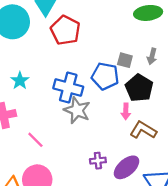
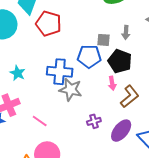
brown L-shape: (143, 130) -> (130, 96), turned 120
purple cross: (98, 161) -> (94, 121), moved

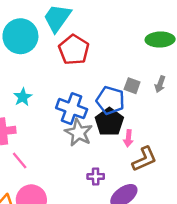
black pentagon: (120, 61) -> (109, 122), moved
pink line: (40, 121) -> (20, 161), moved

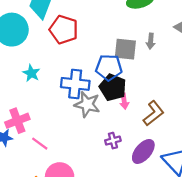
gray square: (132, 86) -> (125, 49), size x1.5
cyan star: (23, 97) -> (31, 73), moved
pink arrow: (128, 138) -> (124, 101), moved

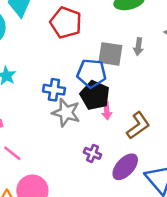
red pentagon: (64, 30) -> (66, 23), moved
blue cross: (75, 84) -> (54, 90), size x0.7
purple cross: (113, 141) -> (93, 153), turned 35

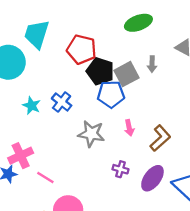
gray square: (110, 54) -> (127, 74), turned -30
blue cross: (54, 90) -> (62, 102), moved, turned 36
black pentagon: (95, 95) -> (100, 71), moved

